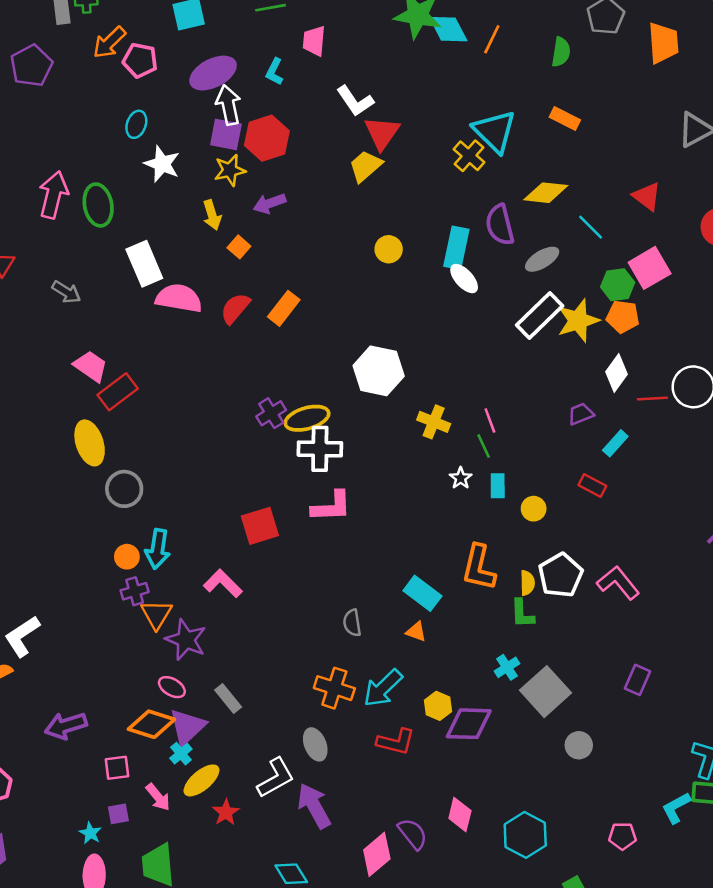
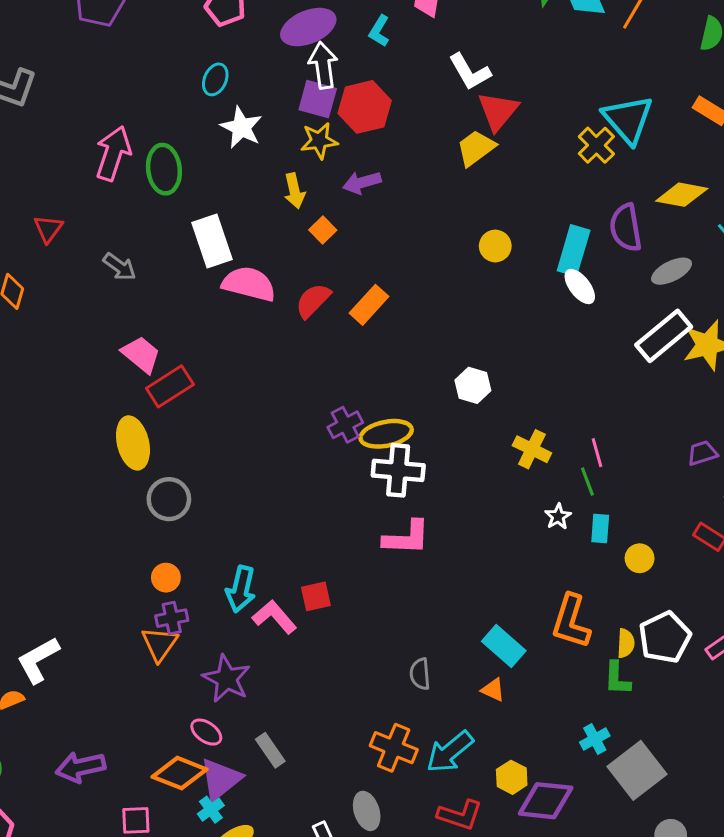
white hexagon: (379, 371) -> (473, 385), size x0.6
red square: (260, 526) -> (316, 596), moved, size x0.7
cyan arrow: (158, 549) -> (241, 589), moved
orange triangle: (156, 614) -> (159, 644), moved

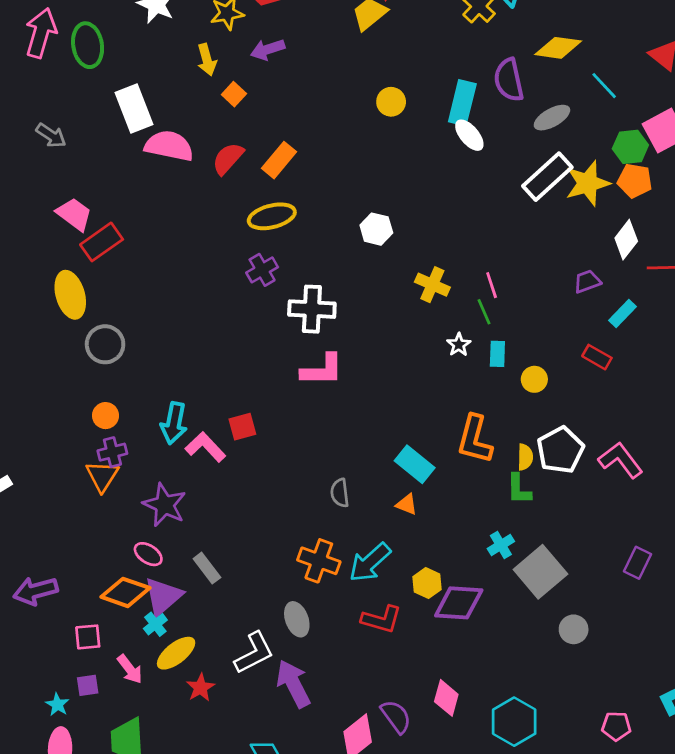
yellow ellipse: (386, 434) -> (272, 216), moved

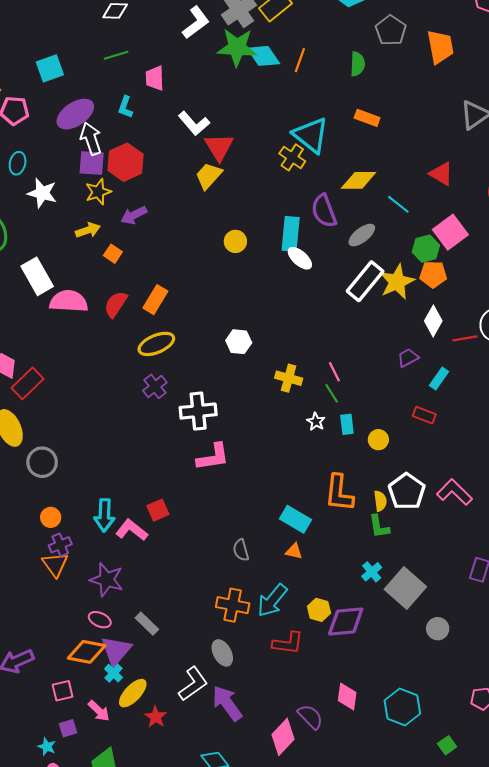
yellow arrow: (207, 60) -> (88, 230), turned -85

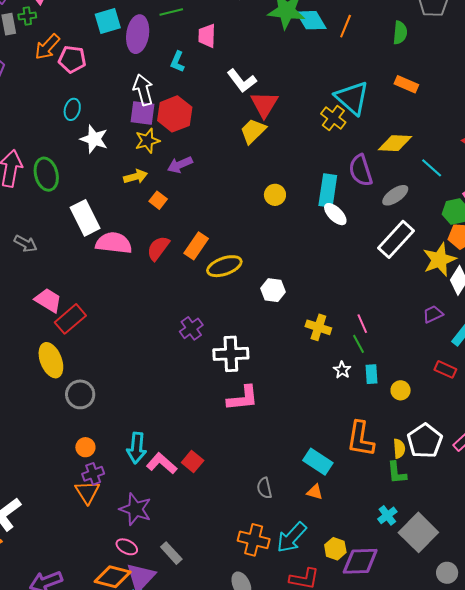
purple ellipse: (75, 114) -> (138, 34), moved, turned -51
yellow star: (397, 282) -> (439, 260), moved
yellow ellipse: (156, 344) -> (224, 266), moved
red square: (158, 510) -> (193, 462), moved, turned -30

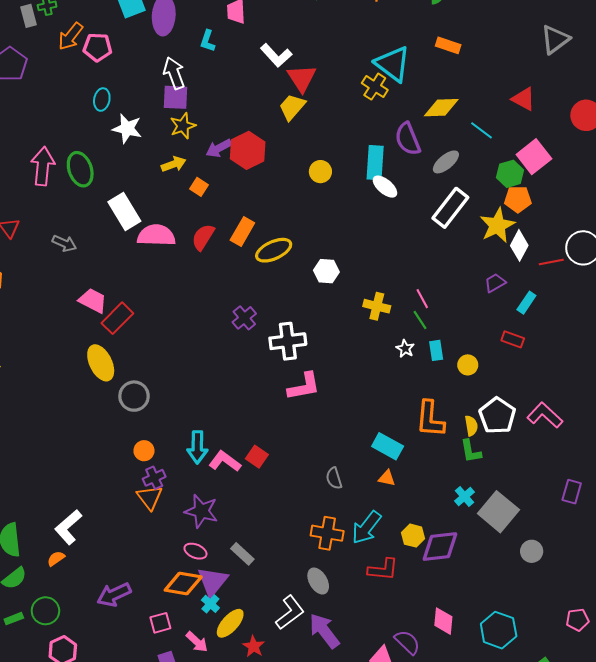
red hexagon: (175, 114) -> (248, 150), moved

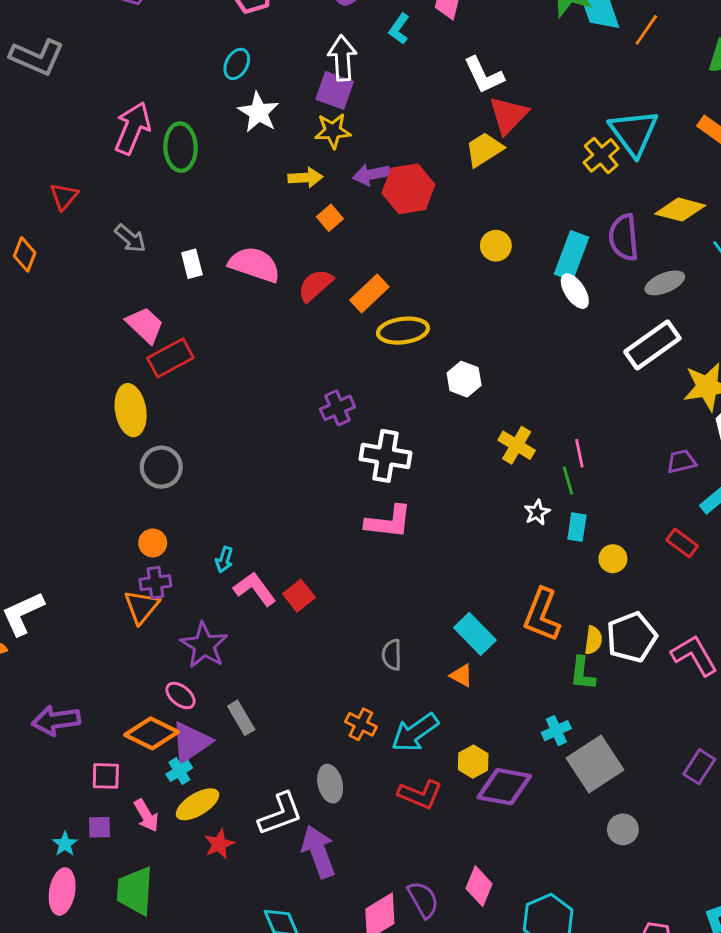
white rectangle: (124, 211) -> (192, 264), moved, size x0.6
cyan arrow: (197, 447) -> (224, 560), size x0.6
orange cross: (327, 533) -> (361, 724), size x0.7

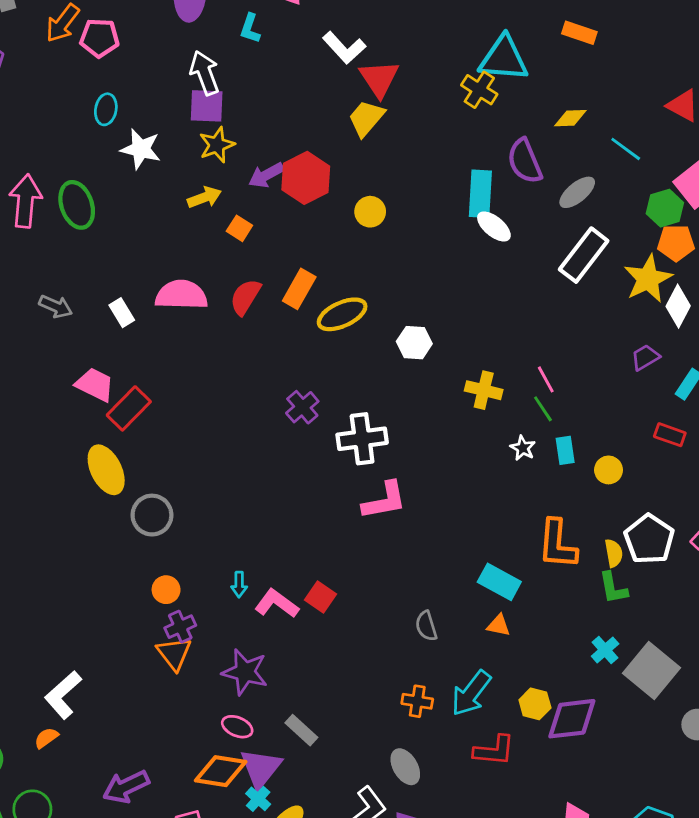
cyan triangle: (634, 133) -> (504, 59), turned -32
yellow diamond: (680, 210) -> (570, 118), size x0.7
yellow circle: (496, 246) -> (370, 212), moved

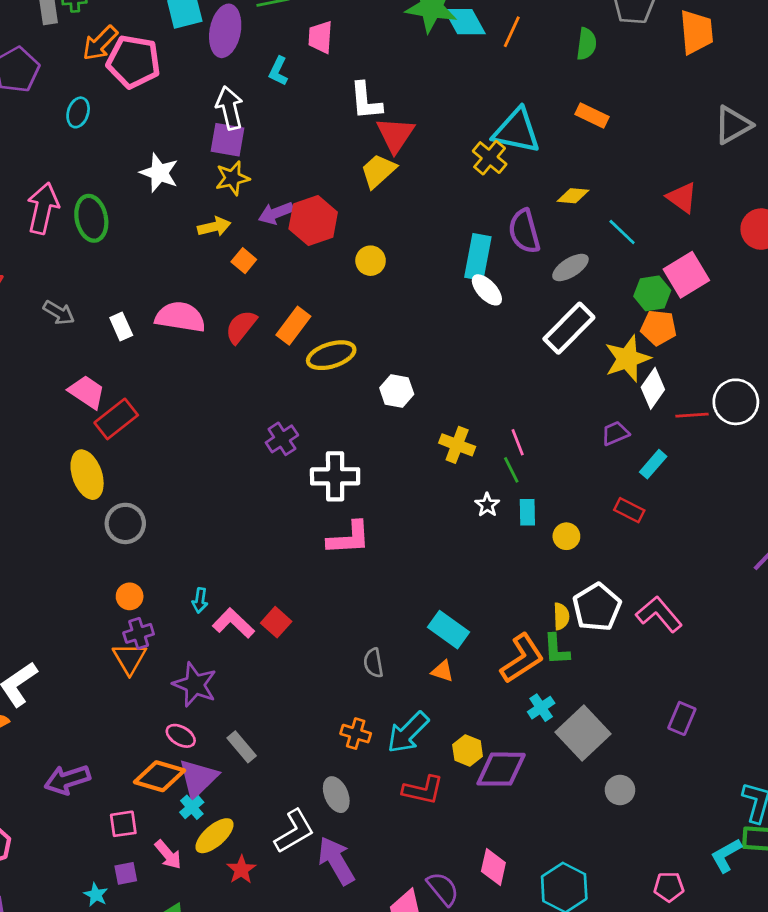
pink pentagon: (99, 38) -> (134, 62), size x1.4
white L-shape: (344, 48) -> (366, 101), turned 30
cyan ellipse: (106, 109) -> (78, 112), moved
orange L-shape: (557, 544) -> (522, 658), moved, turned -135

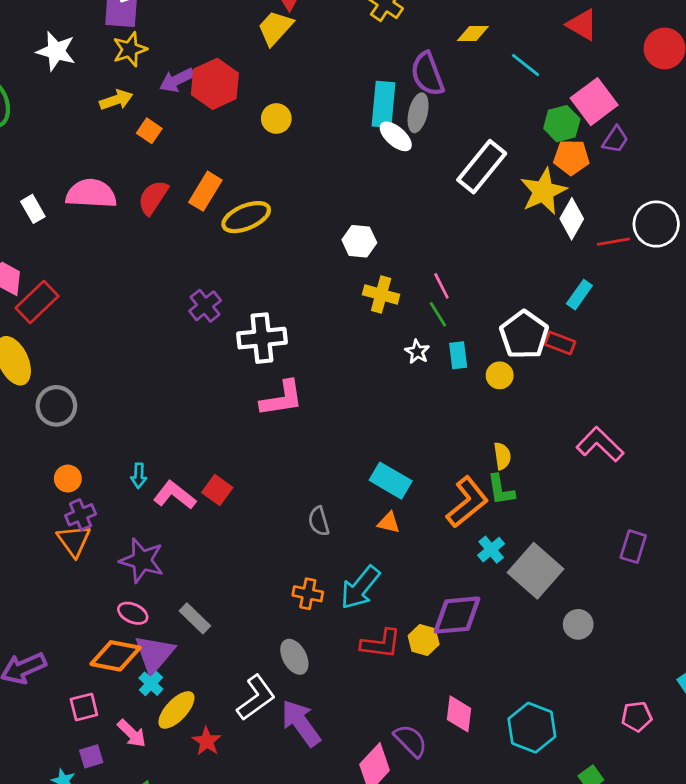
gray ellipse: (570, 267) -> (418, 113), moved, turned -39
white hexagon: (397, 391) -> (359, 241), moved
purple trapezoid: (615, 433) -> (615, 140), moved, turned 152
white pentagon: (597, 607) -> (524, 335), moved
yellow hexagon: (468, 750) -> (424, 640), moved

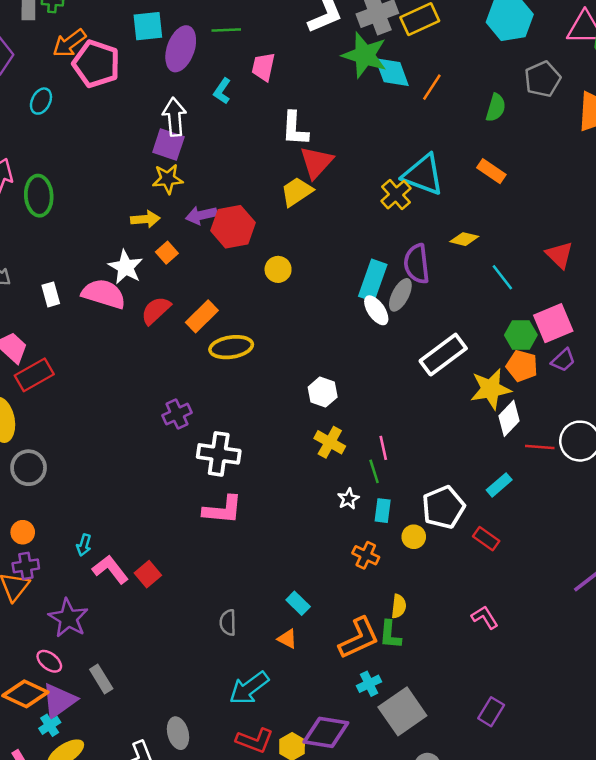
white star: (56, 51) -> (126, 267), moved
red rectangle: (560, 343) -> (486, 539), moved
pink L-shape: (600, 444) -> (485, 617), size x0.7
cyan rectangle: (391, 481) -> (298, 603), size x0.7
orange cross: (308, 594) -> (366, 555), moved

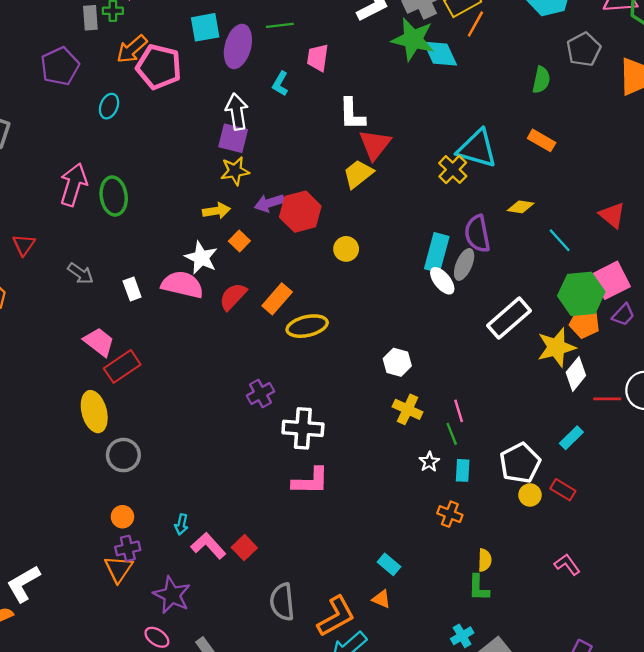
orange line: (432, 87) -> (475, 24), moved
green hexagon: (521, 335) -> (581, 294), size x1.5
yellow circle: (414, 537) -> (530, 495), moved
gray semicircle: (228, 623) -> (282, 602), moved, size x1.5
orange L-shape: (359, 638) -> (336, 616), moved

